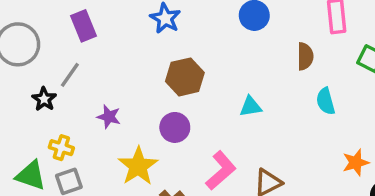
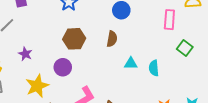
brown semicircle: (305, 56) -> (112, 39), moved
cyan triangle: (250, 107) -> (131, 63), moved

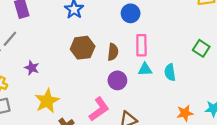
pink rectangle: (169, 20) -> (141, 45), moved
brown semicircle: (112, 39) -> (113, 52), moved
purple circle: (63, 67) -> (117, 80), moved

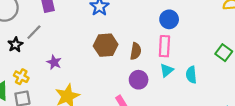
blue circle: (131, 13) -> (169, 19), moved
cyan triangle: (145, 69) -> (167, 70), turned -40

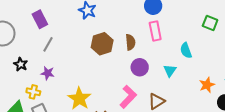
gray line: (34, 32) -> (48, 44), moved
purple star: (54, 62) -> (48, 73), moved
cyan triangle: (167, 70) -> (170, 70), moved

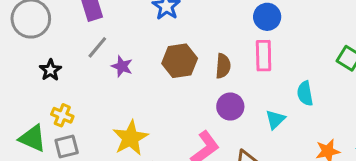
purple star: (48, 73) -> (122, 66), moved

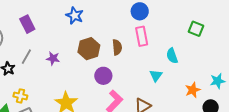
gray line: (97, 47) -> (26, 57), moved
purple circle: (230, 107) -> (103, 76), moved

